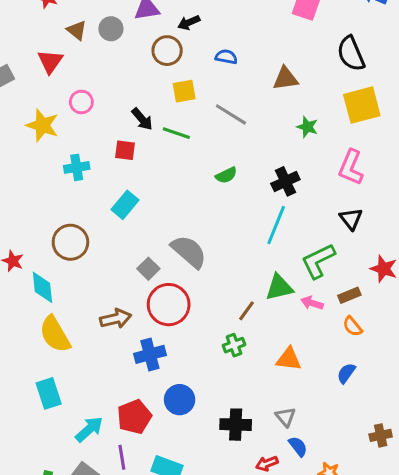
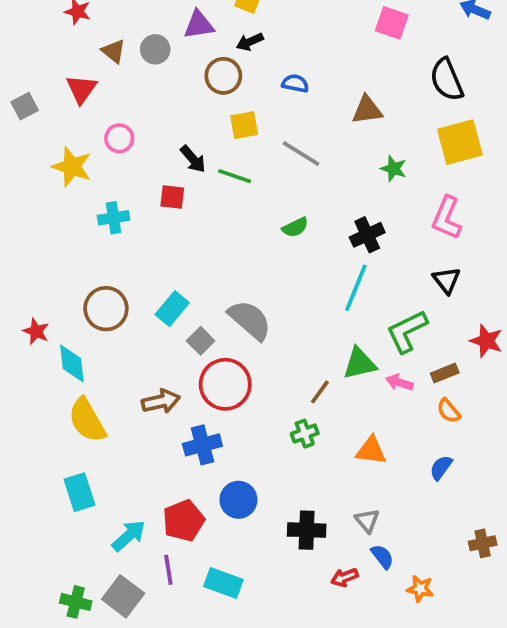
cyan rectangle: (125, 205) -> (172, 309), moved

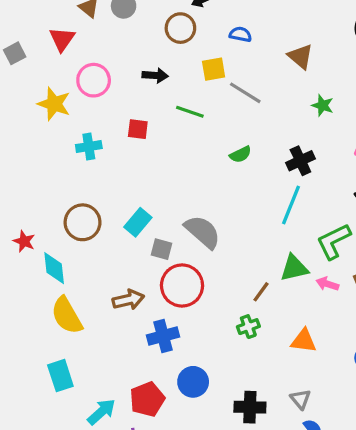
brown triangle: (367, 110) -> (300, 56), turned 48
yellow square: (244, 125) -> (214, 69), moved
pink circle: (119, 138) -> (94, 80), size x1.4
black arrow: (193, 159) -> (155, 75), moved, turned -45
gray square: (201, 341) -> (161, 249), turned -30

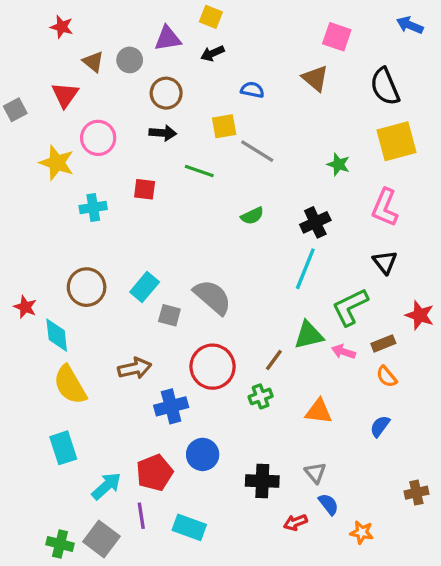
brown circle: (180, 28) -> (166, 93), moved
brown triangle: (300, 56) -> (315, 78), moved
red circle: (182, 286) -> (213, 367), moved

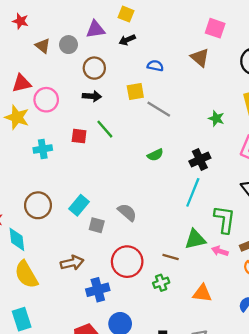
red triangle: (65, 95) -> (22, 83), moved, turned 42
green line: (199, 171) -> (105, 129), moved, turned 30
gray semicircle: (213, 297) -> (127, 212), size x0.7
green L-shape: (350, 307) -> (225, 219), turned 124
brown line: (274, 360) -> (171, 257), turned 70

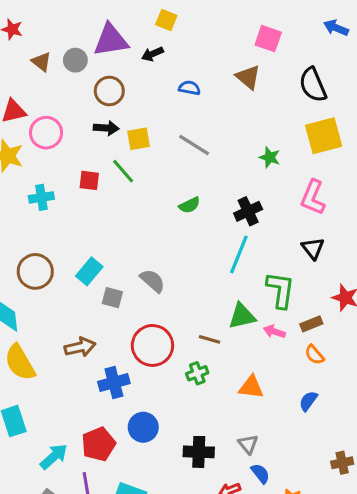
yellow square: (126, 14) -> (166, 20), moved
purple triangle: (95, 29) -> (111, 40), size x1.4
yellow square: (135, 92) -> (139, 139), moved

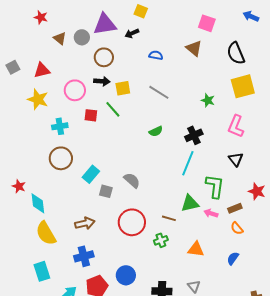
pink circle: (46, 133) -> (75, 90), moved
brown circle: (35, 271) -> (61, 158), moved
blue cross: (114, 382) -> (84, 256), moved

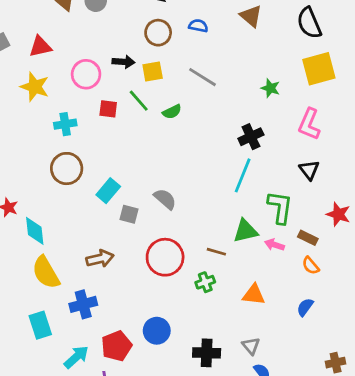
brown circle: (104, 57) -> (158, 33), moved
green semicircle: (156, 131) -> (172, 112), moved
brown rectangle: (235, 208) -> (308, 238), turned 48
blue cross: (84, 256) -> (83, 304), moved

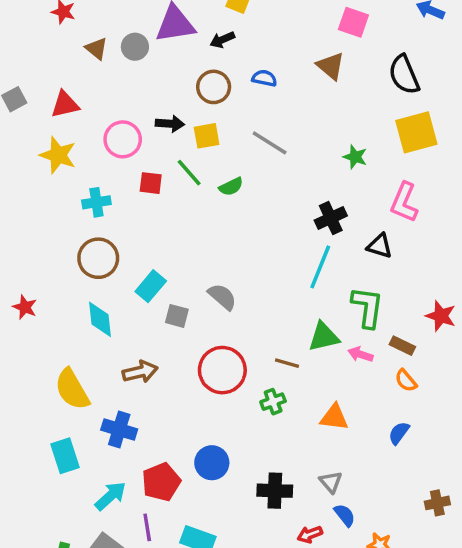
black triangle: (309, 170) -> (380, 246), moved, turned -35
cyan diamond: (35, 231) -> (100, 319), moved
blue cross: (83, 304) -> (119, 430), turned 32

